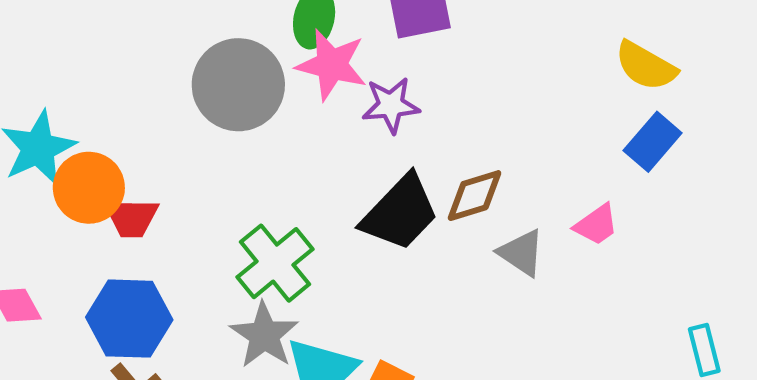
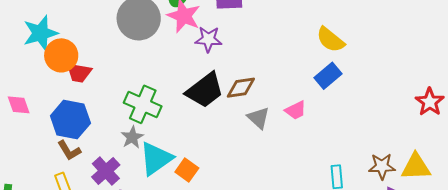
green cross: (275, 263) -> (143, 104), turned -36
gray star: (264, 335) -> (132, 137), size x0.7

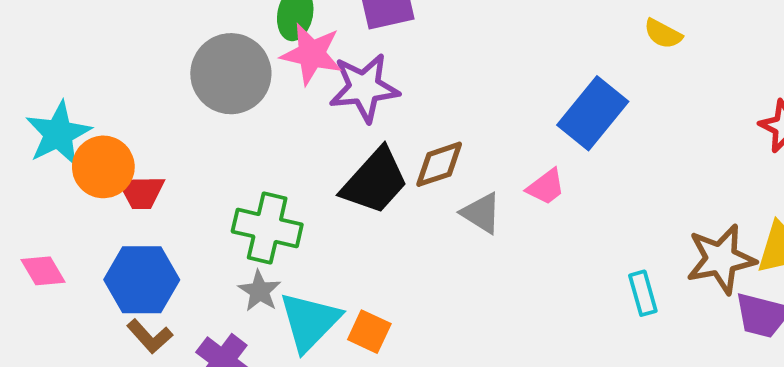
purple star: (208, 39) -> (364, 88), size x1.4
yellow semicircle: (330, 40) -> (663, 34), moved, size x0.7
blue rectangle: (328, 76) -> (593, 113), size x1.4
brown star: (382, 166) -> (721, 259), size x1.4

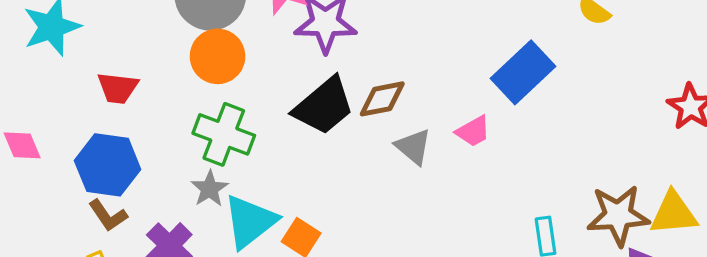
orange circle: (103, 167) -> (218, 56), moved

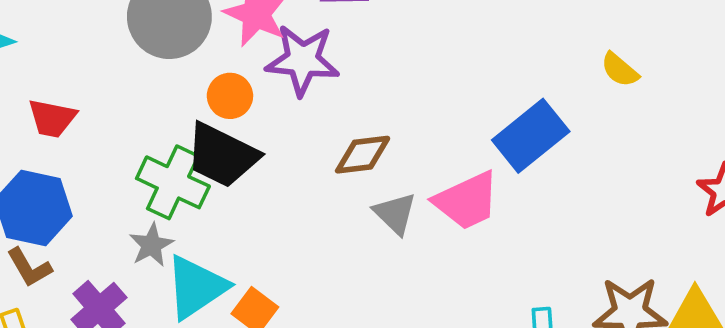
orange circle: (218, 56) -> (230, 96), moved, size x0.7
black trapezoid: (324, 106) -> (222, 155), moved, turned 62
pink trapezoid: (473, 131) -> (467, 201), size x1.6

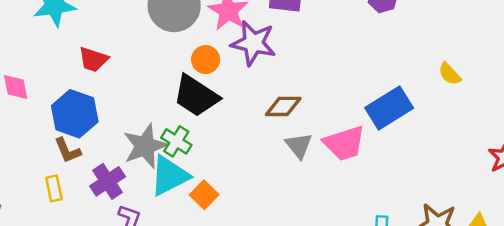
green cross: (173, 182) -> (176, 141), moved, size x0.7
gray star: (151, 245) -> (145, 146), size x1.6

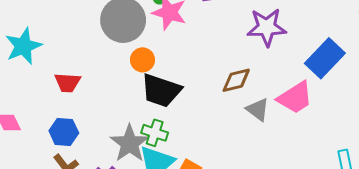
purple star: (253, 43) -> (267, 27), moved
orange circle: (206, 60) -> (142, 60), moved
blue hexagon: (75, 114) -> (64, 132), size x0.7

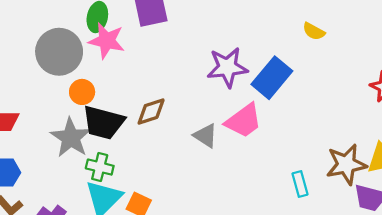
purple star: (267, 27) -> (227, 67), moved
brown diamond: (236, 80) -> (151, 111), moved
gray star: (130, 143) -> (71, 138), moved

